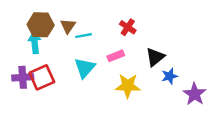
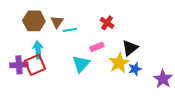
cyan arrow: (35, 43) -> (38, 50), moved
cyan triangle: (85, 68) -> (81, 64), moved
blue star: (170, 76) -> (135, 69), moved
yellow star: (128, 86) -> (119, 63), moved, turned -30

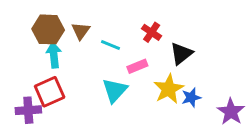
cyan line: (70, 30) -> (110, 45), moved, turned 32
black triangle: (130, 48) -> (181, 54), moved
cyan arrow: (38, 50) -> (54, 55), moved
purple cross: (19, 65) -> (28, 110), moved

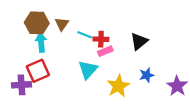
red cross: (152, 32) -> (101, 39), moved, turned -32
yellow star: (169, 89) -> (118, 86), moved

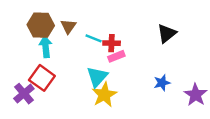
black triangle: (139, 41) -> (167, 34), moved
red square: (38, 71) -> (42, 78), turned -30
purple cross: (22, 85) -> (24, 94), turned -36
yellow star: (118, 86) -> (104, 95), moved

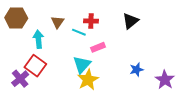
brown hexagon: (41, 25) -> (16, 18), moved
black triangle: (167, 34) -> (130, 21), moved
red cross: (112, 43) -> (91, 21), moved

